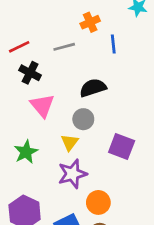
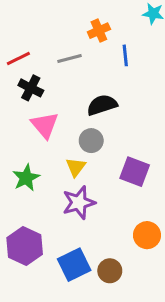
orange circle: (98, 202) -> (147, 235), moved

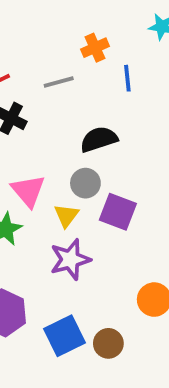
pink triangle: (45, 125) -> (28, 191), moved
purple square: (135, 172) -> (118, 212), moved

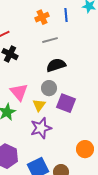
orange cross: (95, 48) -> (42, 17), moved
blue line: (127, 78) -> (66, 15), moved
gray line: (59, 82) -> (50, 40), moved

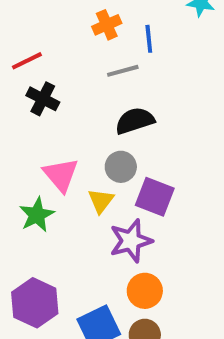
blue line: (66, 15) -> (149, 39), moved
purple star: (41, 128) -> (131, 241), moved
orange circle: (85, 149) -> (145, 291), moved

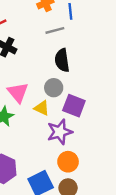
black semicircle: (135, 121) -> (62, 60), turned -80
yellow triangle: (101, 201) -> (42, 108), turned -42

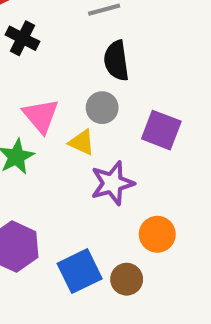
purple square: (74, 106) -> (161, 130), moved
orange circle: (68, 162) -> (157, 234), moved

